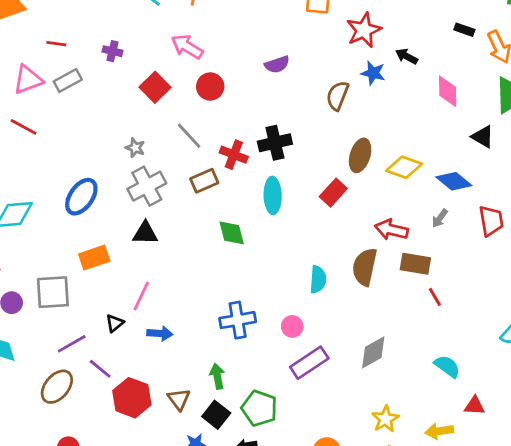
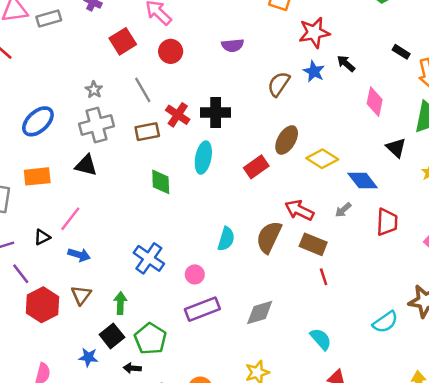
blue cross: (238, 320) -> (149, 258), turned 32
brown triangle: (179, 399) -> (81, 295), moved

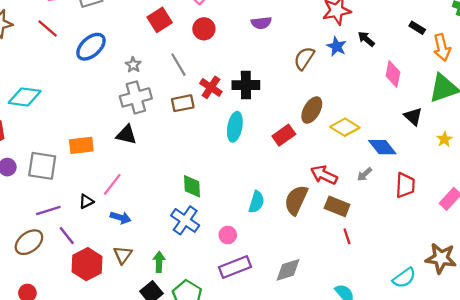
blue ellipse: (38, 121) -> (91, 47), moved
green diamond: (161, 182) -> (192, 186), moved

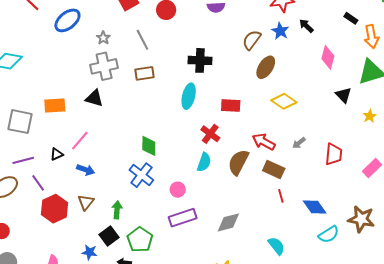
red cross: (211, 87) -> (210, 134), moved
brown ellipse: (312, 110) -> (266, 67), moved
red rectangle: (284, 135) -> (231, 105), turned 36
blue diamond: (382, 147) -> (315, 207), moved

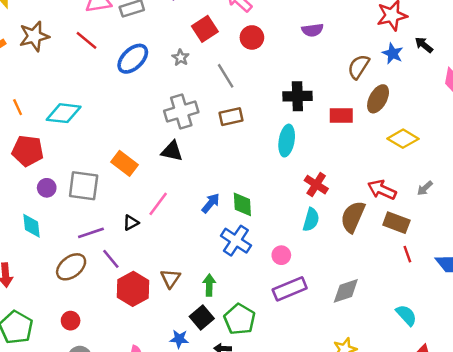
gray star: (103, 38) -> (181, 58), moved
orange rectangle: (55, 105) -> (125, 163), turned 45
red rectangle: (231, 105) -> (341, 116), moved
blue arrow: (86, 170) -> (211, 203), moved, turned -66

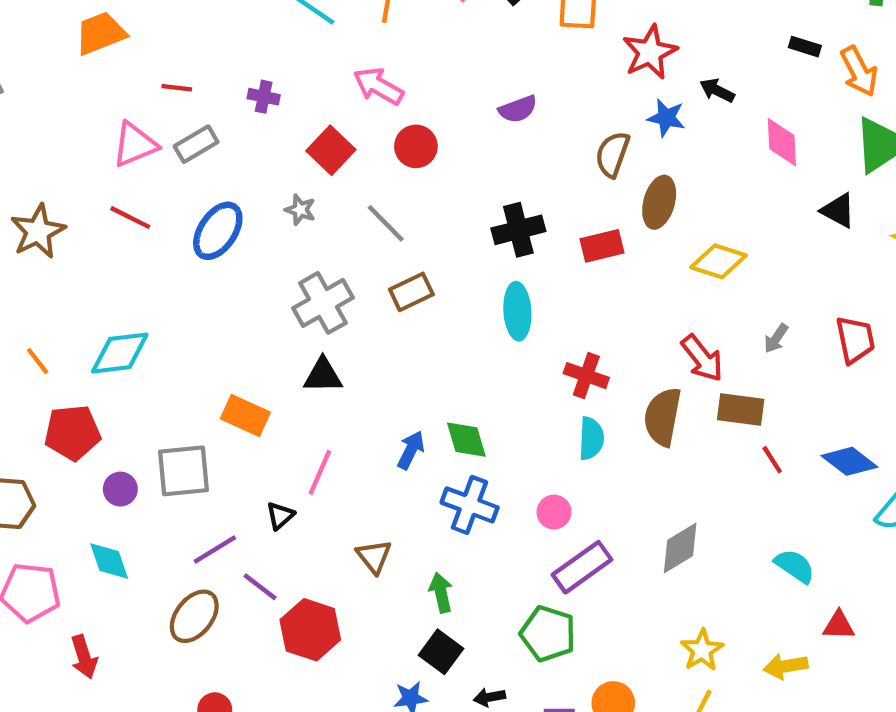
red arrow: (382, 190) -> (702, 358), turned -140
brown triangle: (171, 278) -> (374, 557), moved
green pentagon: (240, 319) -> (548, 634), moved

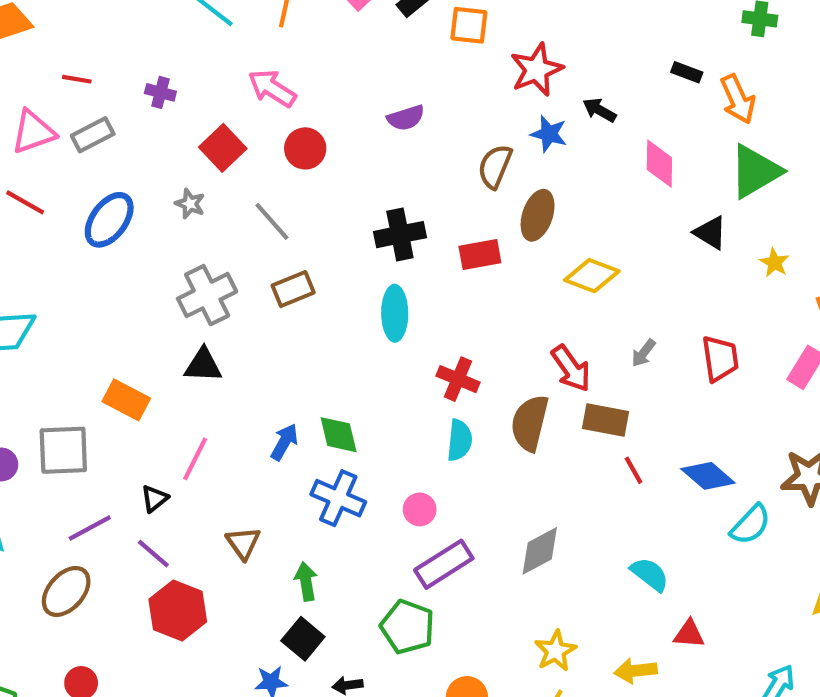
purple line: (260, 587) -> (153, 554), moved

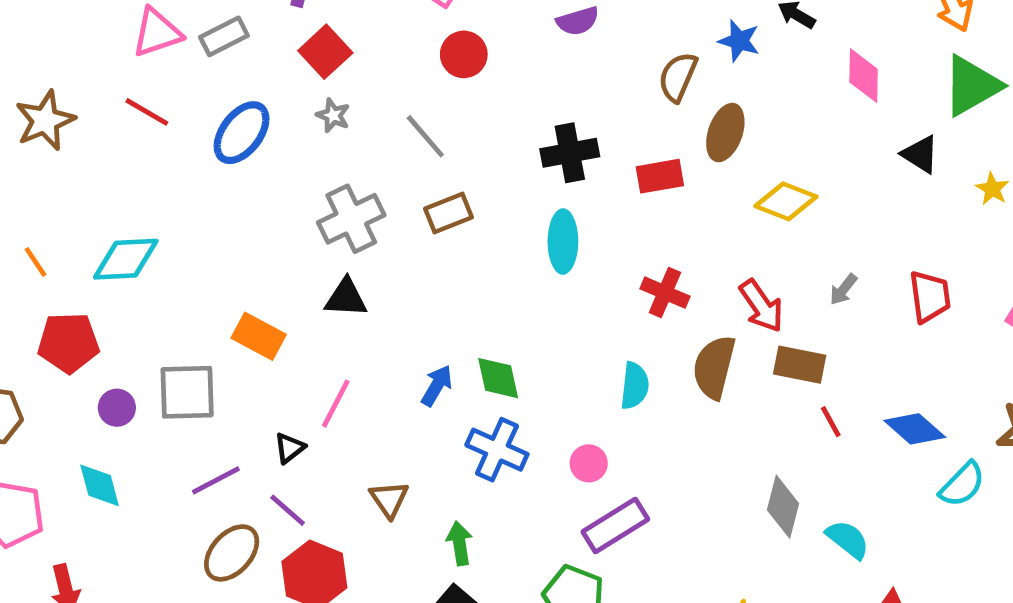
red square: (223, 148) -> (325, 52), moved
red cross: (458, 379) -> (665, 293), moved
gray diamond: (540, 551) -> (783, 507), moved, turned -48
brown ellipse: (66, 591) -> (232, 553), moved

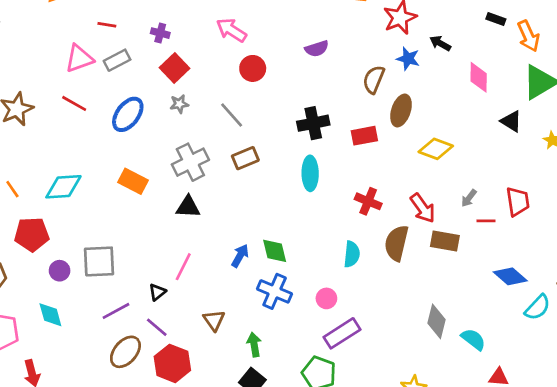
gray star: (333, 115) -> (179, 104), turned -30
orange rectangle: (259, 336) -> (133, 181), moved
red line: (831, 422) -> (486, 221), moved, turned -60

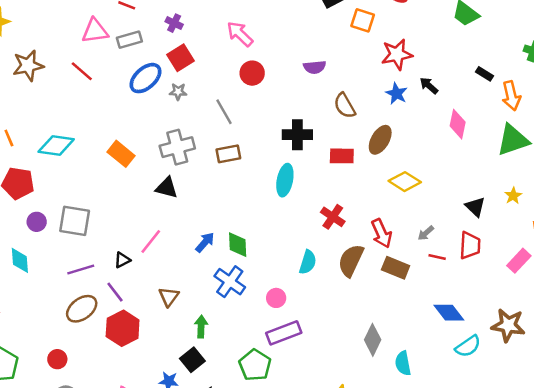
brown semicircle: (374, 79) -> (345, 106), moved, turned -64
blue ellipse: (128, 114) -> (145, 78), moved
black triangle: (511, 121) -> (475, 207), moved
cyan semicircle: (473, 339) -> (403, 363), turned -150

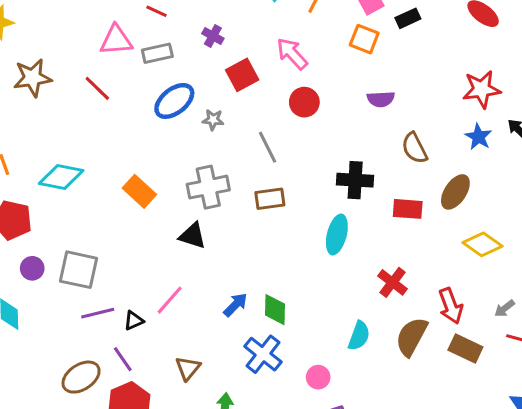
orange square: (363, 20) -> (364, 39), moved
red square: (180, 58) -> (242, 75), moved
purple line: (81, 269) -> (98, 313), moved

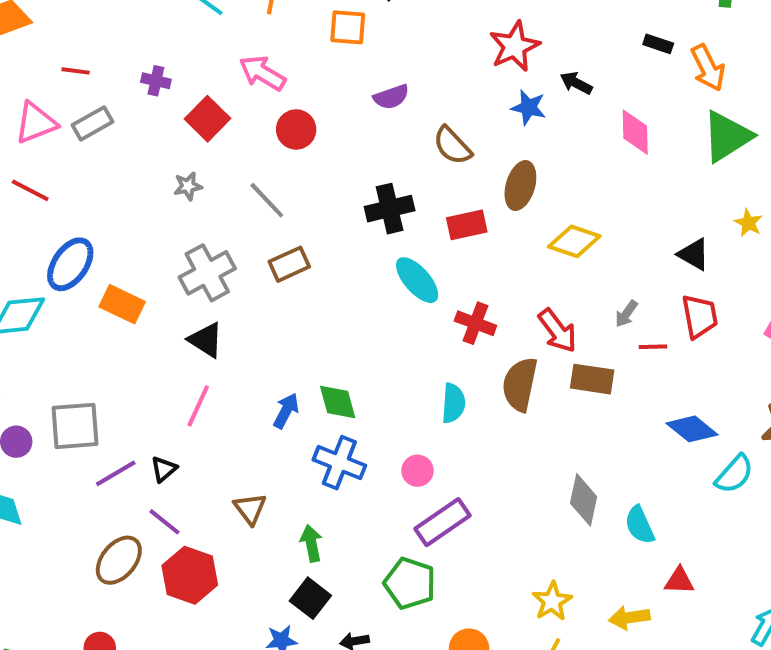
blue ellipse: (174, 101) -> (70, 264), moved
cyan ellipse: (337, 235) -> (417, 280), moved, turned -39
black triangle: (193, 236) -> (206, 340), turned 32
pink line: (170, 300) -> (198, 406), moved

